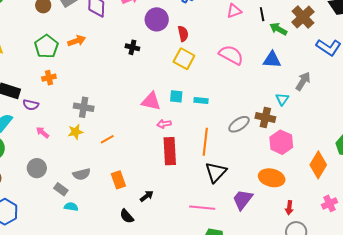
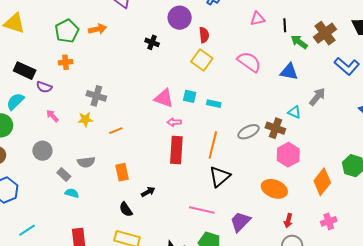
cyan triangle: (282, 99) -> (294, 112), turned -48
purple trapezoid: (243, 200) -> (240, 222), moved

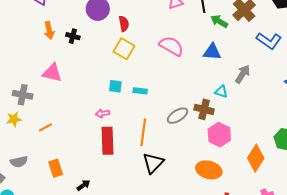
orange arrow: (98, 29) -> (49, 30), moved, turned 96
pink triangle: (164, 98) -> (52, 73), moved

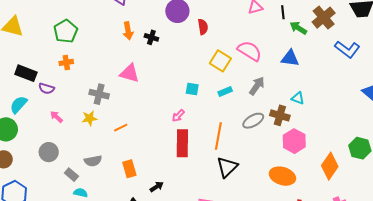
yellow square: (124, 49) -> (220, 61), moved
gray arrow: (243, 74) -> (257, 86), moved
cyan rectangle: (140, 91) -> (225, 91), moved, turned -32
pink arrow: (102, 113) -> (178, 116), turned -40

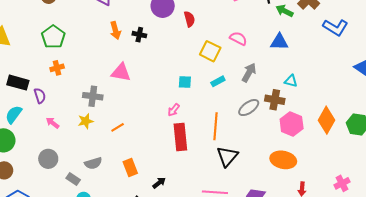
pink semicircle: (250, 51) -> (238, 38), size x0.7
purple semicircle: (46, 88) -> (40, 96), turned -119
orange diamond: (330, 166) -> (327, 120), moved

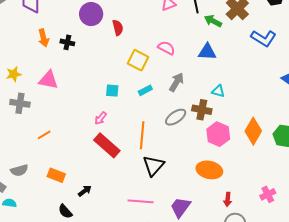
yellow star: (86, 121) -> (14, 74), moved
red rectangle: (180, 137) -> (107, 145), turned -44
orange rectangle: (130, 168) -> (56, 175), turned -48

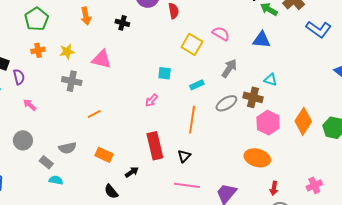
orange arrow: (44, 38) -> (86, 16), moved
cyan rectangle: (145, 90) -> (197, 85), moved
red rectangle: (107, 145) -> (155, 146), moved, turned 32
black triangle: (153, 166) -> (184, 156), moved, size x0.6

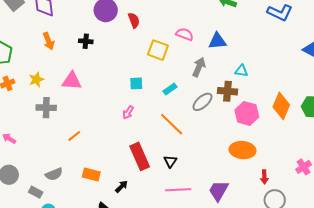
blue triangle: (262, 40) -> (217, 41), moved
orange line: (192, 120) -> (172, 124), turned -44

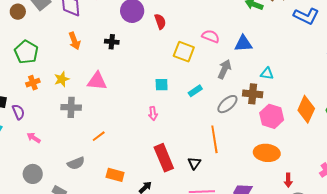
pink arrow: (128, 112) -> (153, 113), turned -40
orange line: (172, 124) -> (214, 139), moved, turned 36
gray semicircle: (54, 174) -> (76, 163), moved

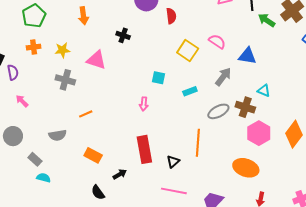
black cross: (112, 42) -> (123, 35), moved

